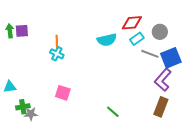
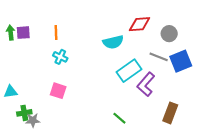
cyan rectangle: (137, 39) -> (129, 71), moved, size x1.6
orange line: (57, 42) -> (56, 33), moved
purple L-shape: (163, 80) -> (146, 84), moved
pink square: (63, 93) -> (58, 91), moved

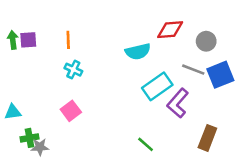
pink square: (58, 91) -> (71, 111), turned 35

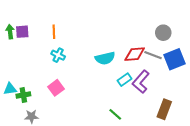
red diamond: (170, 30) -> (135, 54), moved
cyan semicircle: (138, 52) -> (105, 58), moved
cyan rectangle: (157, 86) -> (124, 80), moved, size x0.6
green cross: (30, 138) -> (23, 95), moved

